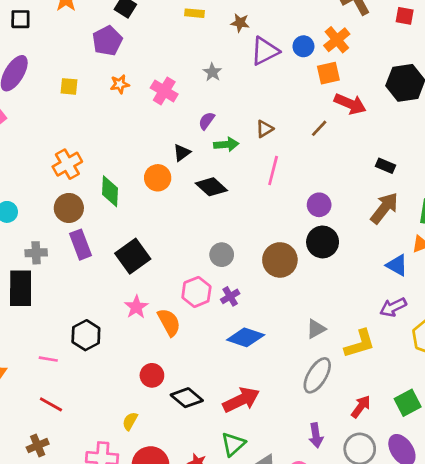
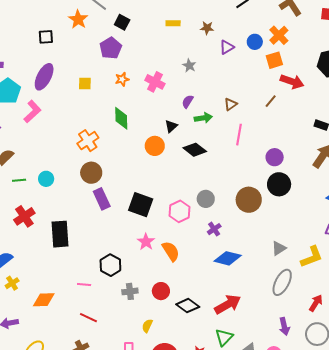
purple triangle: (265, 51) -> (227, 47), size x0.7
green diamond: (110, 191) -> (121, 118), moved
gray cross: (36, 253) -> (130, 291), moved
black square: (133, 256) -> (141, 205), turned -30
pink hexagon: (196, 292) -> (179, 211), moved

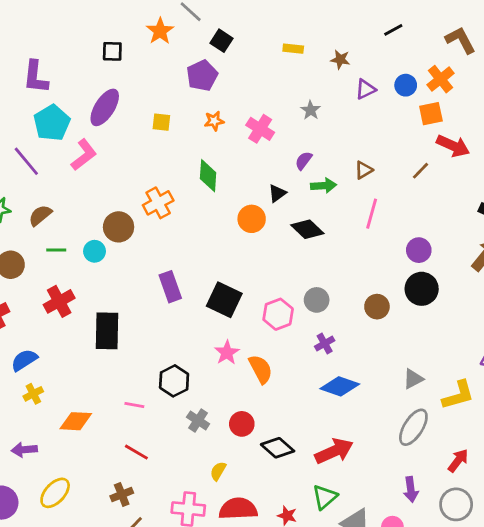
brown circle: (91, 173) -> (119, 227), moved
brown circle: (249, 200) -> (377, 307), size x0.7
gray cross: (130, 291) -> (198, 420), turned 35

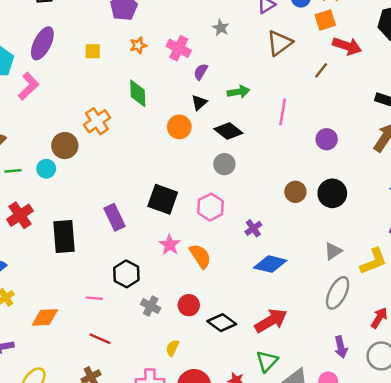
purple semicircle: (304, 161) -> (201, 72), moved
brown triangle: (364, 170) -> (280, 43), moved, size x1.6
purple rectangle: (170, 287) -> (115, 217), moved
black circle: (422, 289) -> (332, 193), moved
gray circle: (317, 300) -> (224, 164), moved

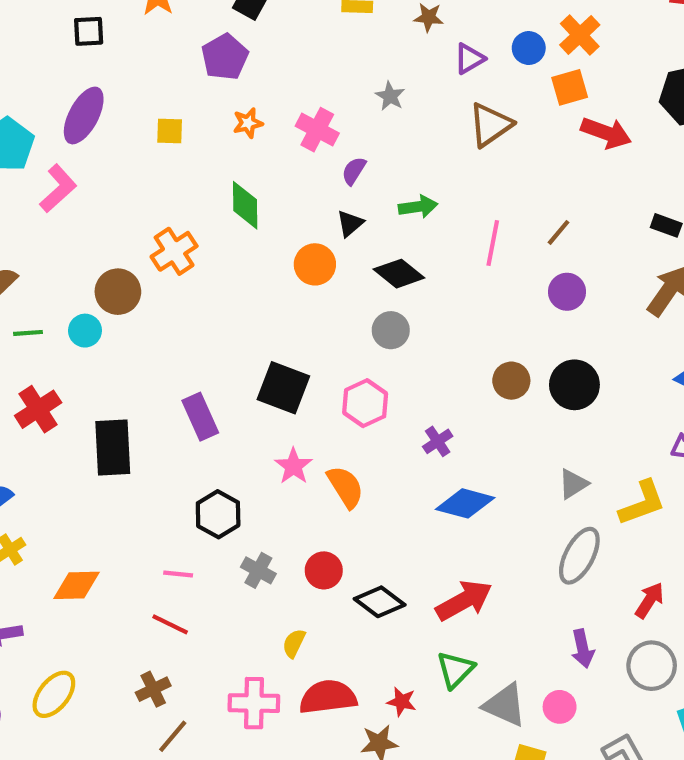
brown line: (321, 70) -> (558, 232), moved
pink line: (94, 298) -> (178, 574), moved

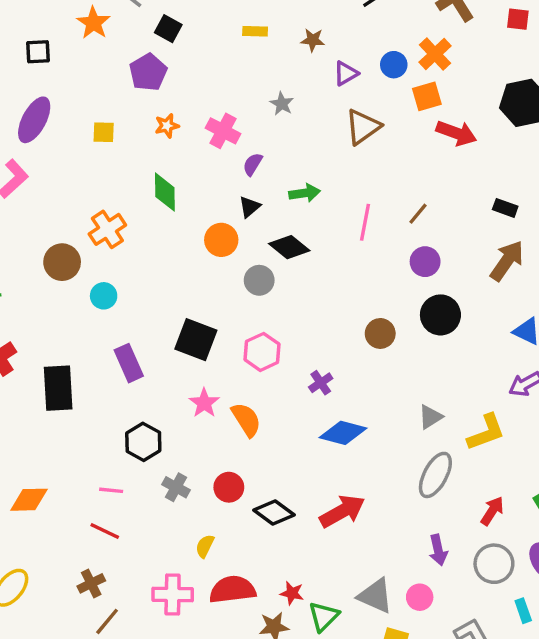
gray circle: (391, 330) -> (259, 280), moved
cyan circle: (85, 331) -> (104, 296), moved
black circle: (574, 385) -> (440, 315), moved
green triangle: (455, 670) -> (324, 616), moved

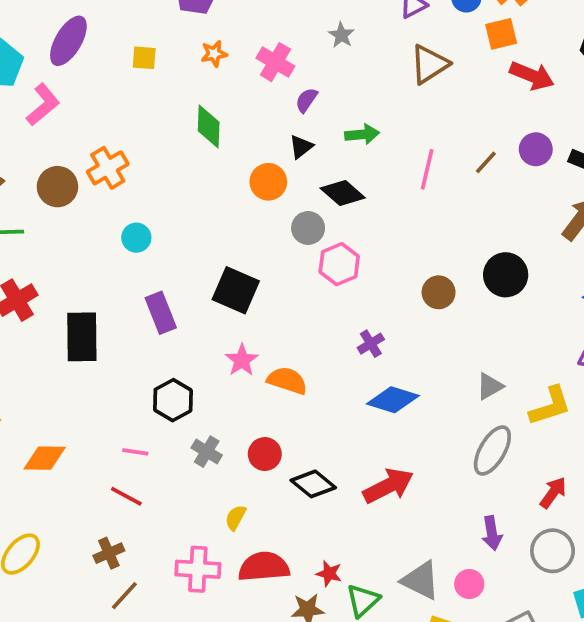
orange cross: (107, 229) -> (108, 168), moved
brown circle: (62, 262) -> (57, 187), moved
purple circle: (425, 262) -> (536, 149), moved
pink hexagon: (262, 352) -> (339, 264), moved
orange semicircle: (246, 420) -> (287, 381), turned -42

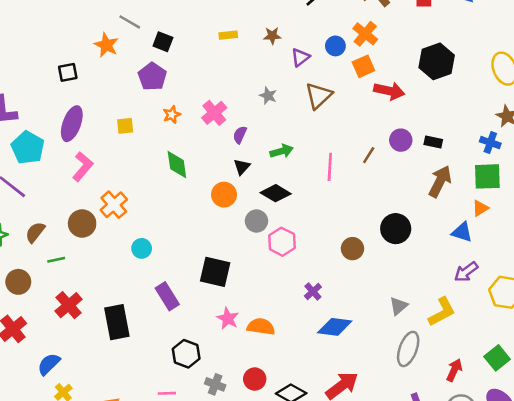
gray star: (341, 35) -> (268, 96), moved
pink cross: (275, 62) -> (214, 113), turned 30
pink L-shape: (43, 105) -> (83, 167), moved

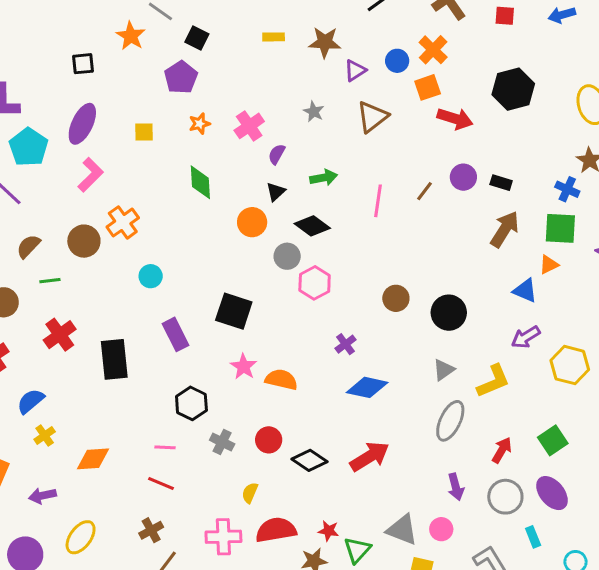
brown star: (272, 36) -> (325, 42), size x1.5
black circle: (396, 229) -> (449, 313), moved

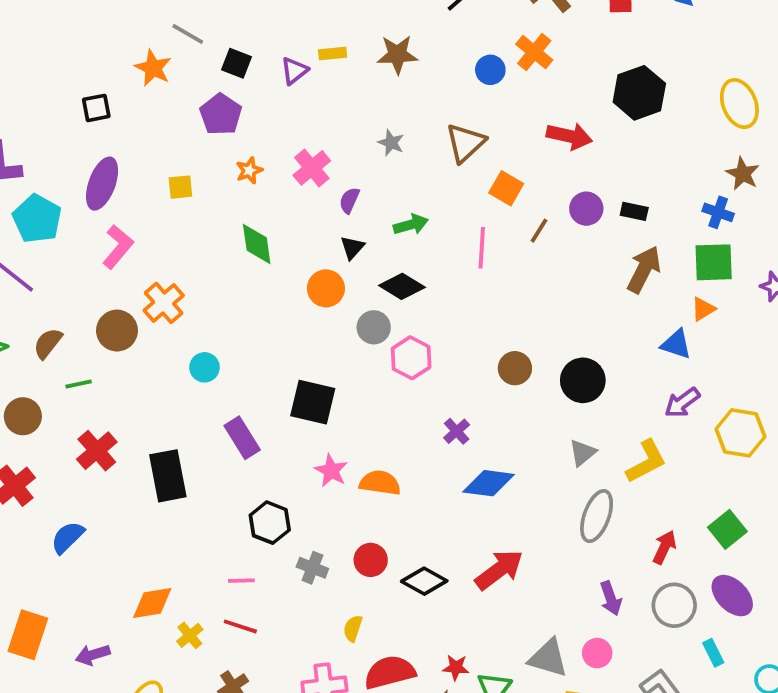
purple triangle: (355, 70) -> (294, 71), moved
orange square: (428, 87) -> (506, 188), moved, turned -36
yellow cross: (45, 436) -> (190, 635), moved

